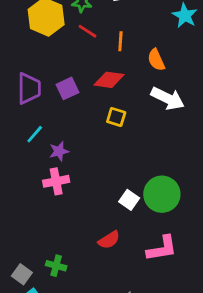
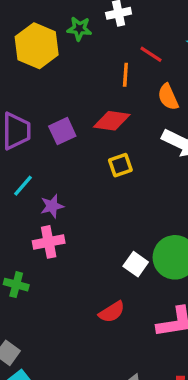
red line: (88, 31) -> (151, 54), moved
yellow square: (116, 117) -> (120, 165), turned -36
green cross: (56, 266) -> (16, 285), moved

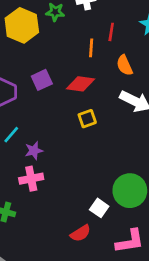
red line: (151, 54) -> (111, 32), turned 66
purple square: (62, 131) -> (42, 80), moved
white square: (136, 264) -> (99, 208), moved

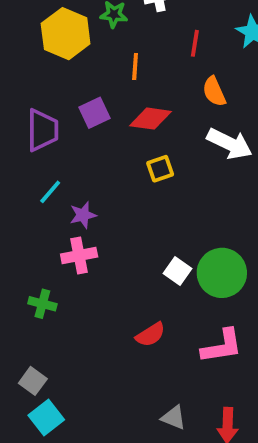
orange line: (91, 48) -> (135, 66), moved
white square: (99, 208) -> (177, 271), moved

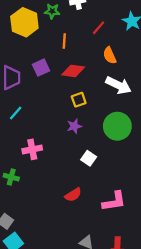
red line: (195, 43) -> (99, 28), turned 32
purple star: (83, 215) -> (74, 126), moved
green circle: (222, 273) -> (117, 126), moved

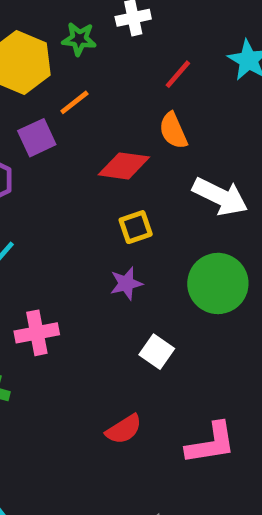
orange line: (64, 41) -> (74, 102), moved, turned 48
orange semicircle: (110, 55) -> (173, 131), moved
purple square: (41, 68) -> (37, 138), moved

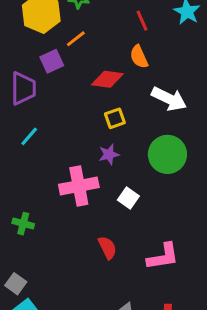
red line: (178, 74) -> (142, 21), turned -65
pink cross: (37, 333) -> (79, 186), moved, size x1.4
red semicircle: (124, 429) -> (107, 248), turned -85

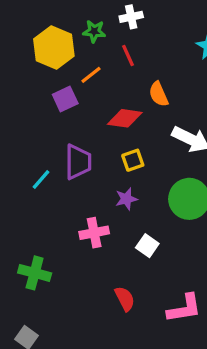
red line: (142, 21) -> (128, 56), moved
purple trapezoid: (23, 88) -> (78, 162), moved
pink cross: (79, 186) -> (94, 233), size x0.7
green cross: (23, 224) -> (35, 273), size x1.4

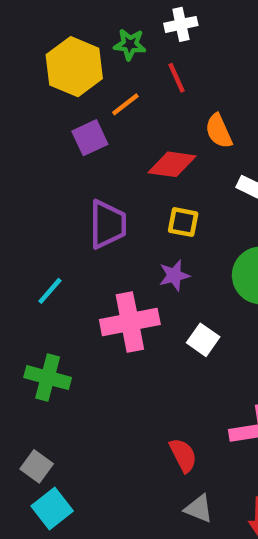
yellow square: (133, 160) -> (183, 222), turned 30
cyan line: (41, 180) -> (50, 291), moved
pink cross: (94, 233) -> (130, 322), size x1.4
red semicircle: (125, 299) -> (183, 455), moved

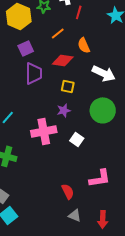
red line: (176, 78) -> (79, 12), moved, turned 40
orange line: (125, 104) -> (58, 33), moved
purple trapezoid: (108, 224) -> (34, 73), moved

